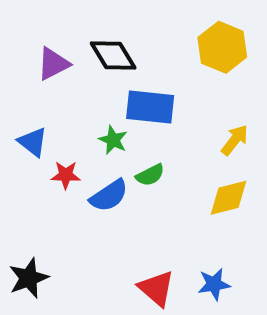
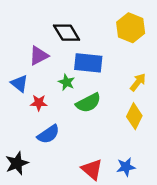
purple triangle: (53, 64) -> (39, 56), moved
green semicircle: (150, 175) -> (88, 103), size x1.5
blue semicircle: (109, 196) -> (48, 134), moved
yellow diamond: (228, 198) -> (134, 116), turned -50

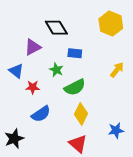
blue rectangle: (88, 63) -> (75, 53), size x0.6
yellow diamond: (134, 116) -> (81, 114), moved
blue star: (126, 167) -> (116, 130), moved

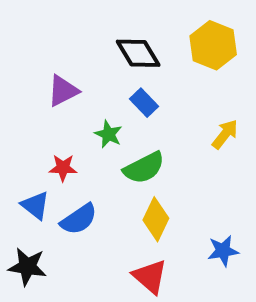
black diamond: (56, 28) -> (138, 53), moved
blue rectangle: (75, 53) -> (144, 103), turned 40
blue triangle: (16, 71) -> (35, 205), moved
black star: (14, 139) -> (27, 267), turned 30

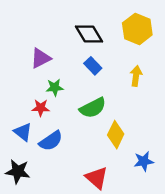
green star: (108, 134) -> (55, 87), moved, turned -30
yellow arrow: (225, 134) -> (136, 76), moved, turned -30
yellow diamond: (156, 219) -> (116, 135), moved

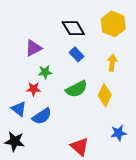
yellow diamond: (116, 135) -> (105, 95), moved

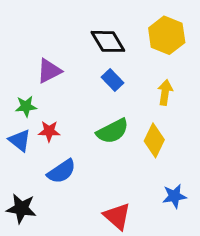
green star: (45, 72) -> (26, 106), moved
blue triangle: (19, 109) -> (20, 140), moved

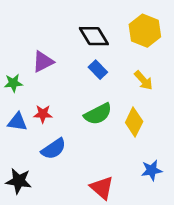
yellow arrow: (165, 92) -> (143, 80), turned 130
green star: (26, 106) -> (13, 83), moved
blue triangle: (20, 140) -> (17, 122), turned -30

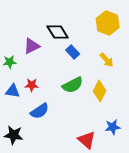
black diamond: (94, 36) -> (58, 32), moved
red triangle: (102, 188) -> (87, 140), moved

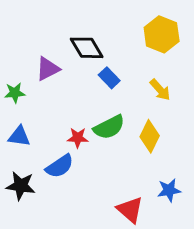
red star: (32, 85) -> (78, 138), moved
black star: (14, 135) -> (21, 186), moved

